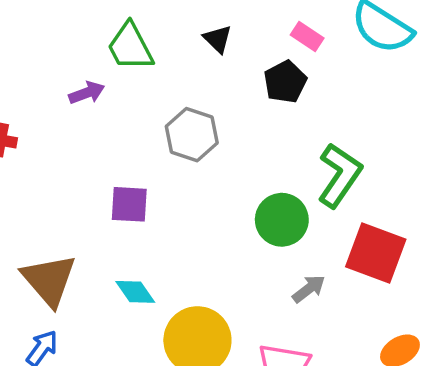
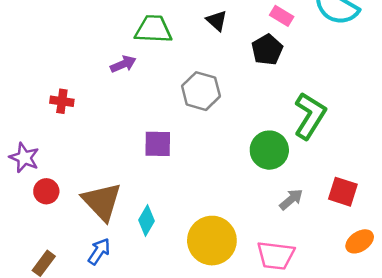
green trapezoid: (130, 47) -> (153, 29), turned 123
red square: (376, 253) -> (343, 192), moved, size x0.7
cyan diamond: (135, 292) -> (146, 220), moved, turned 68

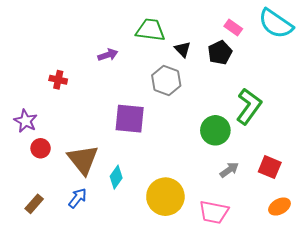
black triangle: (217, 21) -> (183, 49), moved
green trapezoid: (153, 29) -> (150, 30), moved
purple square: (158, 144) -> (130, 119), size x1.4

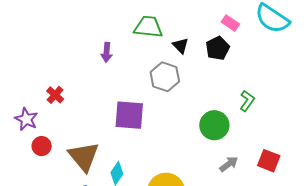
purple arrow: (108, 55) -> (107, 52), turned 114
red cross: (58, 80) -> (55, 95), moved, turned 30
green L-shape: (249, 106) -> (247, 101), size x0.6

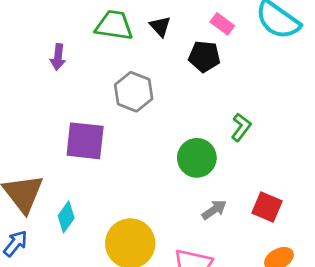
black triangle: (181, 46) -> (160, 26), moved
black pentagon: (218, 48) -> (204, 56), turned 30

